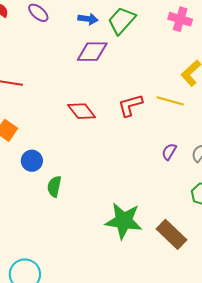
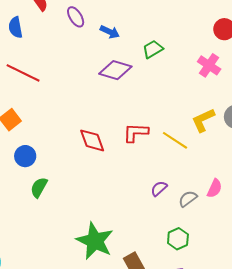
blue arrow: (88, 19) -> (110, 32), moved
green trapezoid: (122, 21) -> (153, 49), size x0.7
red diamond: (82, 111) -> (92, 140), moved

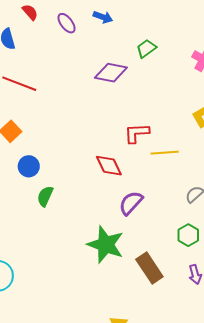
blue arrow: (110, 32) -> (103, 17), moved
red diamond: (92, 140) -> (109, 166), moved
yellow line: (175, 140) -> (165, 153), moved, turned -32
purple semicircle: (159, 189) -> (131, 203), moved, size x1.5

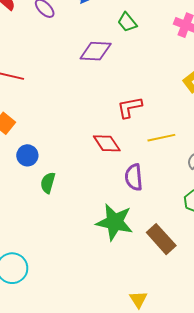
green trapezoid: (146, 48) -> (127, 22), turned -85
yellow line: (165, 153) -> (161, 138), moved
purple semicircle: (131, 203) -> (134, 177), turned -40

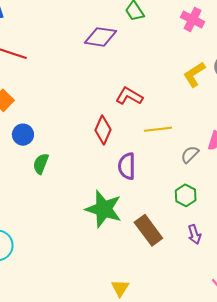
red L-shape: (130, 107) -> (129, 96), turned 36
red diamond: (107, 143) -> (103, 130), turned 52

